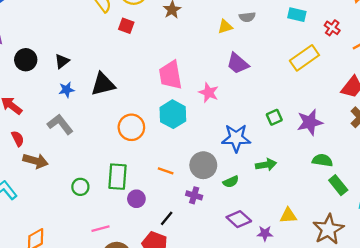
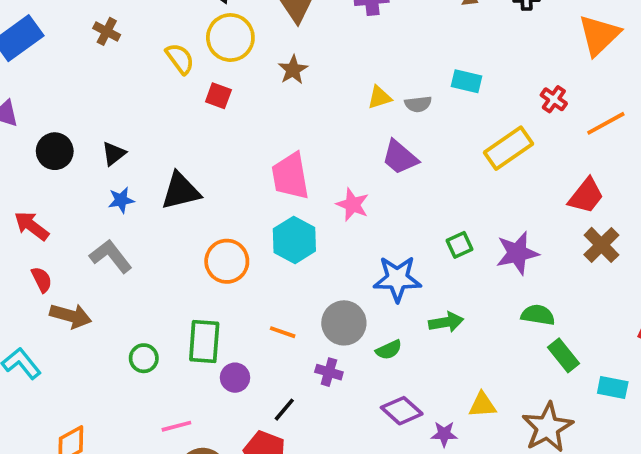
cyan rectangle: (297, 15) -> (466, 81), moved
gray semicircle: (247, 17) -> (418, 104), moved

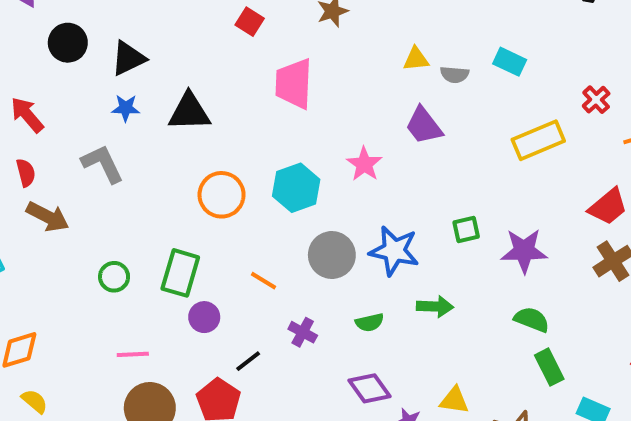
black triangle: (114, 154) -> (128, 58), size x1.4
pink trapezoid: (290, 176) -> (294, 84), moved
gray circle: (344, 323) -> (332, 255), moved

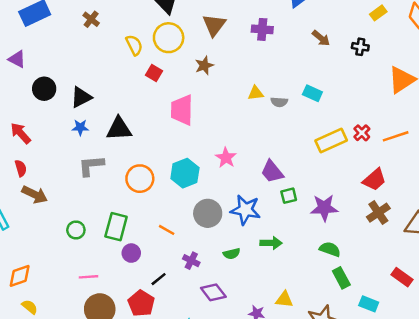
red cross: (596, 100) -> (362, 133), moved
purple trapezoid: (424, 126) -> (272, 172), moved
gray L-shape: (103, 164) -> (91, 166), moved, turned -68
purple diamond: (369, 388) -> (213, 292), moved

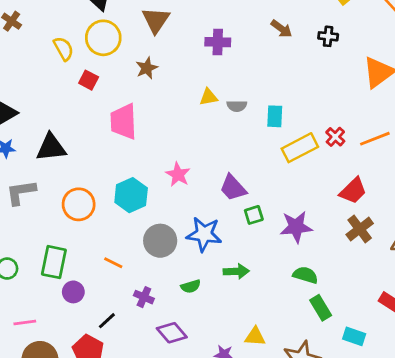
purple cross: (262, 29) -> (218, 42), moved
cyan rectangle: (312, 93) -> (275, 116), moved, turned 72

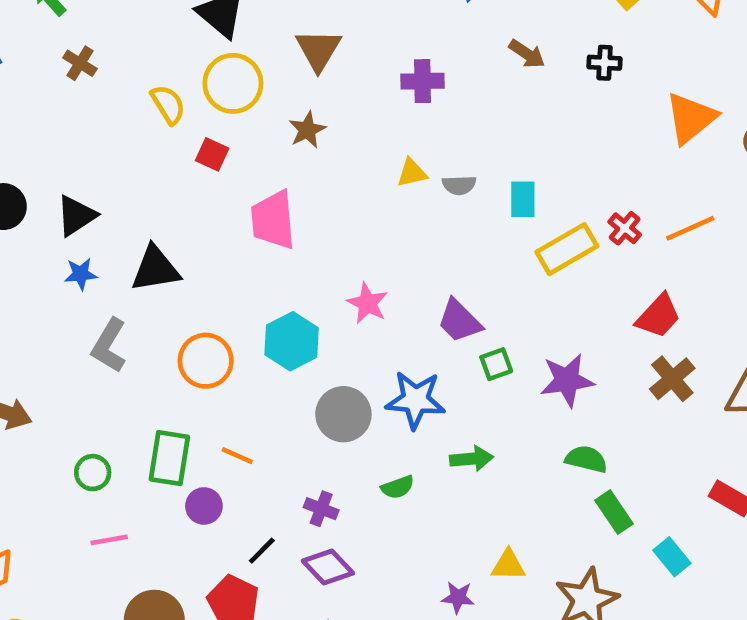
gray L-shape: (21, 192) -> (109, 346), turned -48
orange line: (113, 263) -> (237, 456), moved
pink line: (25, 322) -> (109, 540), moved
purple diamond: (172, 333) -> (328, 567), moved
cyan rectangle: (354, 336) -> (672, 557), turned 35

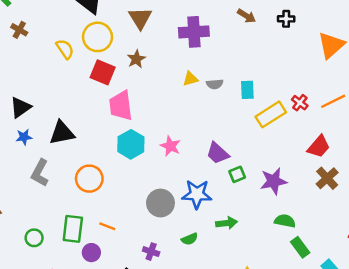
purple cross: (423, 81) -> (194, 32), size x1.4
red square: (212, 154) -> (103, 72), moved, size x1.5
cyan hexagon: (292, 341) -> (131, 144), moved

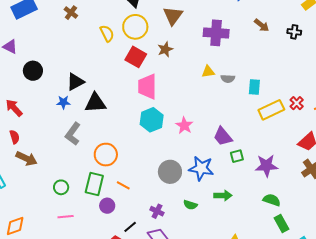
black triangle: (20, 107) -> (75, 82), moved
orange circle: (89, 179) -> (106, 155), moved
green semicircle: (190, 239) -> (190, 205), turned 32

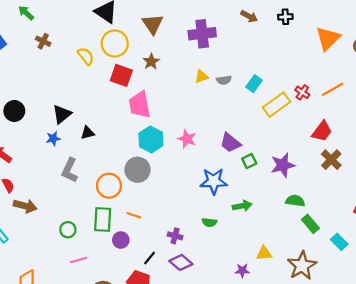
cyan rectangle: (254, 87) -> (254, 84), turned 42
black triangle: (95, 103) -> (87, 133), size x0.6
gray circle: (170, 172) -> (137, 170), moved

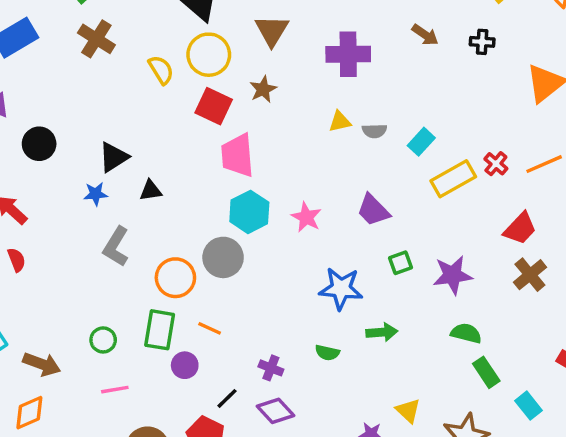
brown cross: (43, 41) -> (96, 39), size x1.5
purple trapezoid: (230, 143) -> (373, 210), moved
brown arrow: (25, 206) -> (42, 364), moved
yellow triangle: (264, 253) -> (408, 411), turned 42

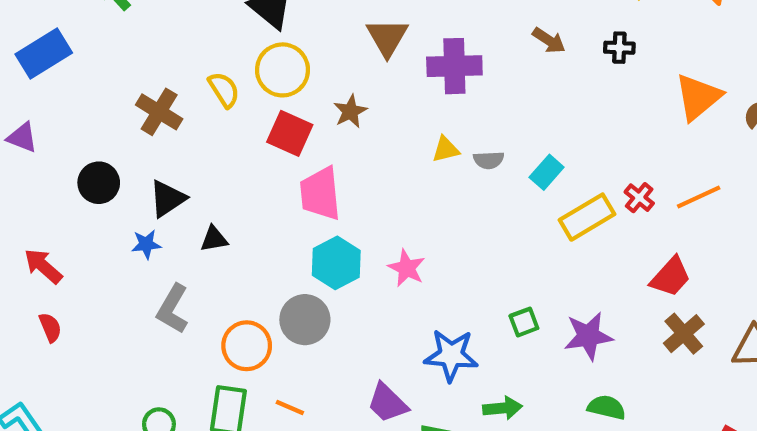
brown triangle: (272, 31) -> (387, 37), moved
brown cross: (96, 39) -> (159, 112), moved
black circle: (39, 144) -> (99, 183), moved
purple trapezoid: (373, 210) -> (387, 403), moved

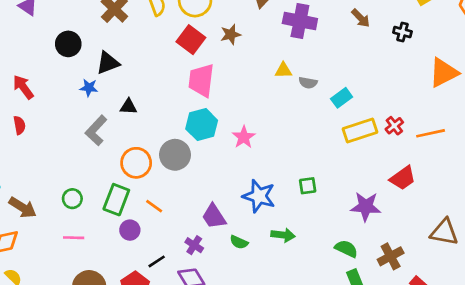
black triangle: (214, 239) -> (128, 107), moved
brown cross: (684, 334) -> (391, 256), moved
purple star: (588, 336) -> (366, 206), moved

